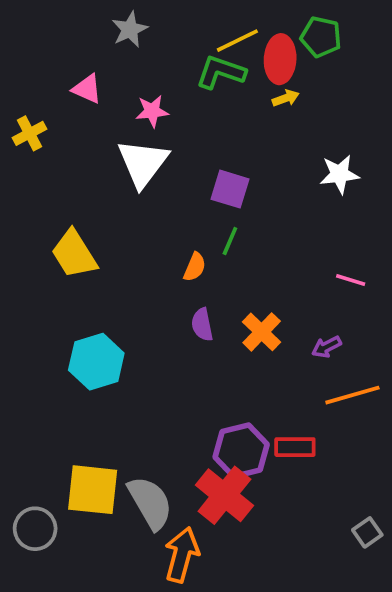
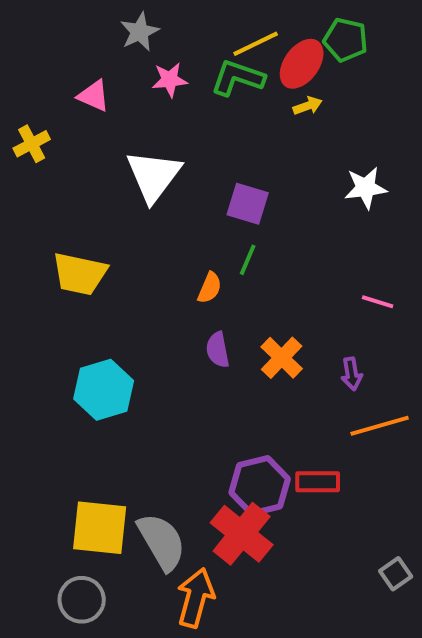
red ellipse: (280, 59) -> (302, 64), turned 33
pink star: (152, 111) -> (170, 80), moved
yellow trapezoid: (74, 254) -> (80, 274), turned -46
purple arrow: (326, 347) -> (352, 374), turned -72
gray circle: (35, 529) -> (82, 600), moved

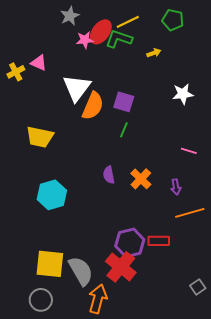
red ellipse: (302, 64) -> (101, 32), moved
pink triangle: (94, 96) -> (39, 63), moved
orange semicircle: (210, 288) -> (93, 106), moved, size x1.8

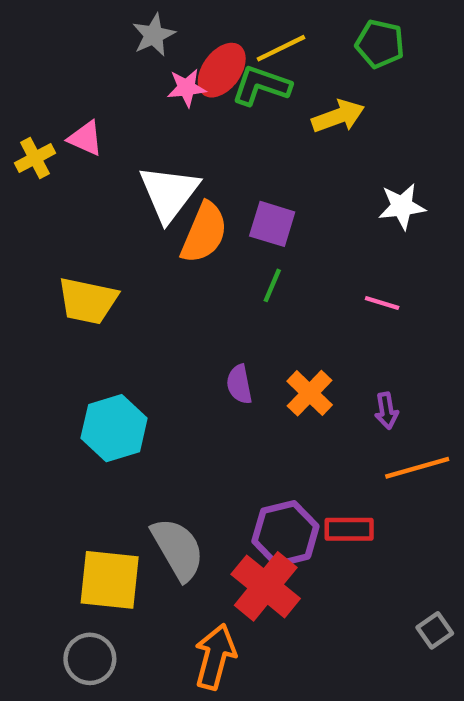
yellow arrow: (154, 53) -> (338, 116), size x1.6
pink line: (189, 151) -> (382, 303), moved
gray semicircle: (81, 271) -> (178, 549), moved

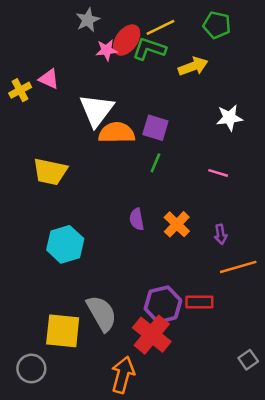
orange semicircle: (204, 233) -> (117, 133), turned -114
gray circle: (90, 659) -> (31, 368), moved

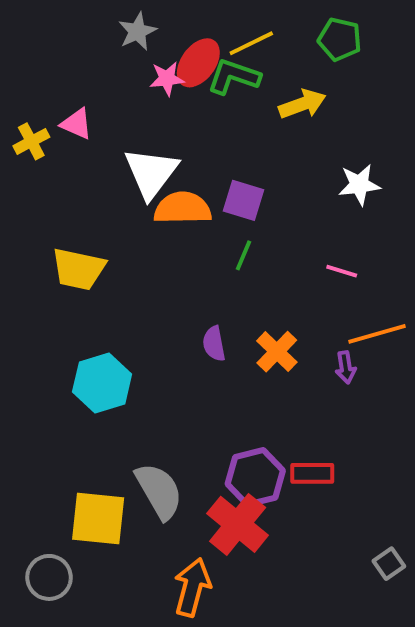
orange line: (238, 267) -> (377, 334), moved

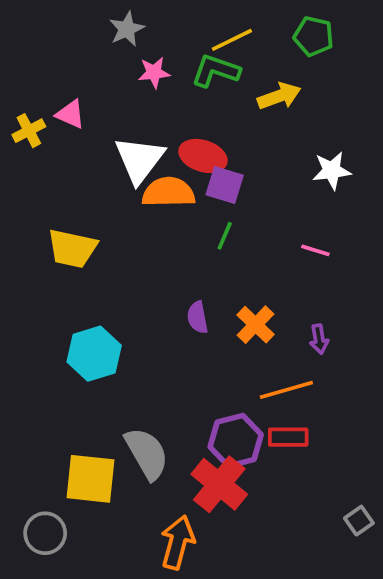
red ellipse: (198, 63) -> (203, 156), moved, turned 72
orange line: (377, 334) -> (286, 390), moved

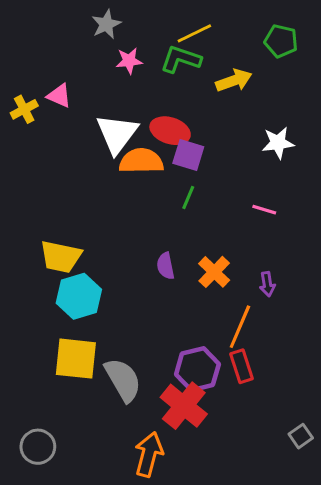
green pentagon: (314, 36) -> (281, 41), moved
yellow trapezoid: (72, 248) -> (61, 257), moved
orange line: (286, 390) -> (240, 327), turned -51
red rectangle: (288, 437) -> (242, 366), turned 72
yellow square: (90, 479) -> (76, 359), moved

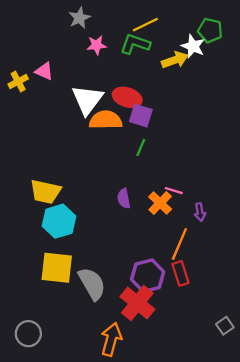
white star: (278, 143) -> (193, 46), moved, turned 30
pink line: (264, 210) -> (174, 191), moved

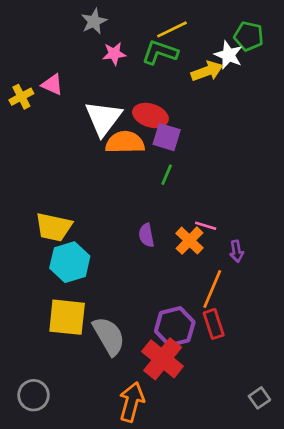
gray square: (225, 326) -> (259, 398), moved

